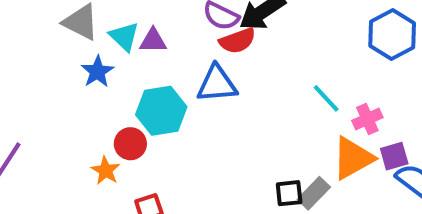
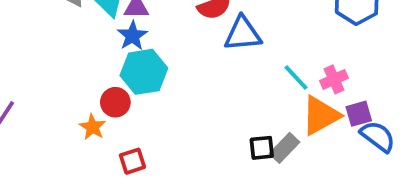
blue star: (97, 72) -> (132, 36), moved
blue triangle: (217, 84) -> (243, 34), moved
cyan line: (326, 98) -> (296, 78), moved

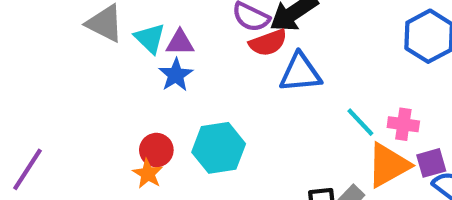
cyan hexagon: (144, 72) -> (219, 148), moved
pink cross: (334, 79) -> (403, 124), turned 32
orange star: (93, 127) -> (148, 174), moved

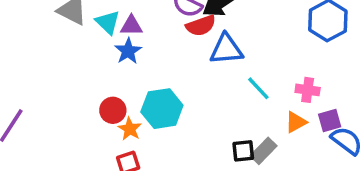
cyan line: (360, 122) -> (258, 88), moved
orange triangle: (388, 165) -> (296, 122), size x0.6
orange star: (148, 174) -> (130, 129), moved

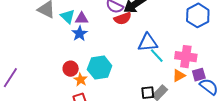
blue triangle: (226, 49) -> (148, 43), moved
pink cross: (308, 90) -> (186, 57), size x1.5

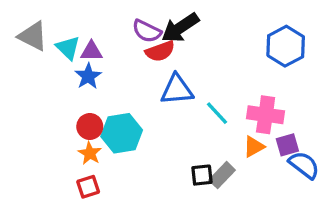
blue triangle: (148, 43) -> (177, 90), moved
red circle: (71, 69) -> (90, 127), moved

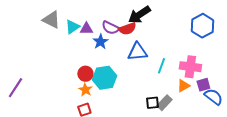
purple semicircle: (147, 31) -> (110, 28), moved
cyan triangle: (68, 48) -> (72, 27), turned 42
blue star: (88, 76) -> (100, 42), moved
cyan line: (217, 113) -> (161, 66), turned 63

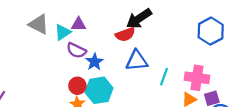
purple semicircle: (110, 28) -> (76, 50), moved
purple triangle: (86, 29) -> (79, 24), moved
blue star: (100, 42) -> (95, 62), moved

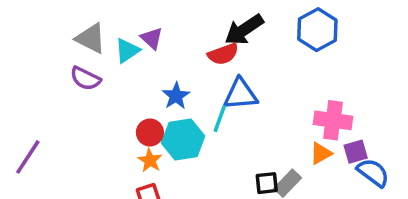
purple triangle: (79, 24) -> (152, 38), turned 42
blue hexagon: (211, 31) -> (317, 30), moved
purple semicircle: (76, 50) -> (85, 78), moved
cyan line: (164, 77) -> (220, 119), moved

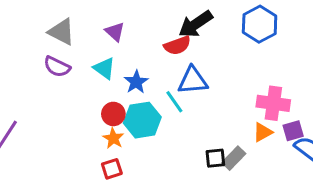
cyan triangle: (127, 51) -> (104, 68), moved, turned -50
cyan line: (220, 119) -> (174, 102), turned -55

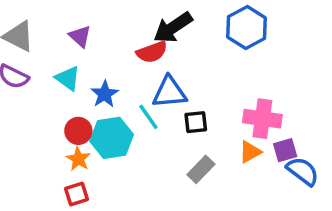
black square: (215, 158) -> (196, 122), moved
gray rectangle: (234, 158) -> (201, 169), moved

